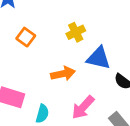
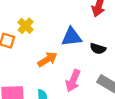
yellow cross: (76, 32) -> (26, 26), moved

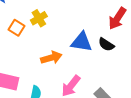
black semicircle: (98, 49) -> (106, 45), moved

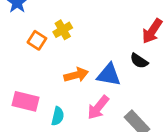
blue triangle: (82, 42) -> (109, 75), moved

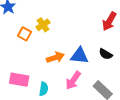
black semicircle: (139, 61) -> (106, 54), moved

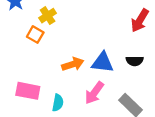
yellow cross: (43, 25) -> (48, 16), moved
black semicircle: (106, 54) -> (135, 61), turned -32

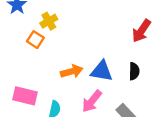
black semicircle: (135, 61) -> (134, 71), turned -91

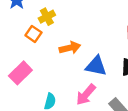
orange arrow: (72, 71) -> (70, 48), moved
pink rectangle: (25, 96) -> (20, 73), moved, turned -60

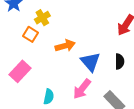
blue triangle: (96, 66) -> (90, 62), turned 40

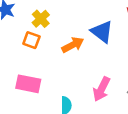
blue triangle: (90, 62) -> (102, 32), moved
pink rectangle: (20, 71) -> (28, 84), turned 70

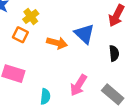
orange arrow: (73, 45) -> (57, 43), turned 36

